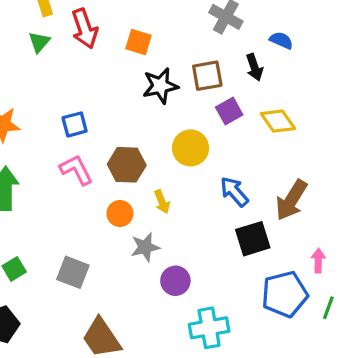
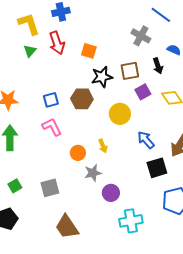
brown hexagon: (127, 165) -> (82, 99), moved
gray square: (73, 272) -> (50, 188), turned -36

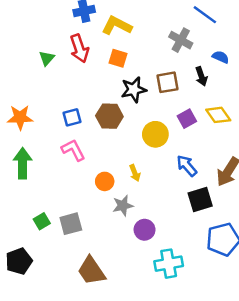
yellow L-shape: (29, 24) -> (117, 26), moved, turned -45
purple square: (143, 92) -> (187, 119), moved
green square: (15, 186) -> (42, 221), moved

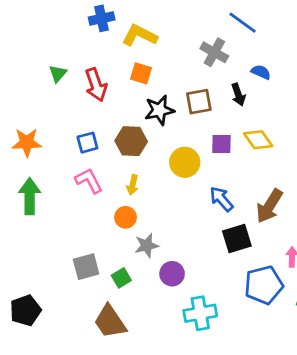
red arrow: (79, 49) -> (96, 85), moved
purple square: (187, 119) -> (221, 144), turned 30
yellow arrow: (135, 173) -> (133, 185), moved, turned 35
green square: (42, 221) -> (121, 278), moved

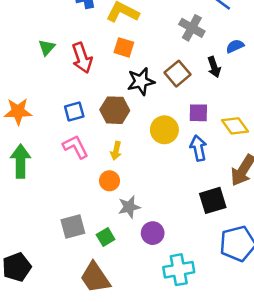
blue semicircle: (261, 72) -> (235, 46), turned -48
brown square: (199, 102) -> (177, 74), turned -30
yellow diamond: (258, 140) -> (235, 126), moved
blue arrow: (221, 199) -> (198, 148), moved, turned 30

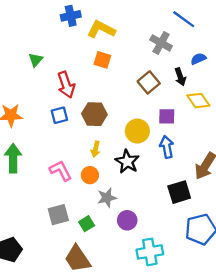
red arrow: (82, 58) -> (66, 85), moved
black star: (141, 81) -> (127, 162), moved, turned -30
yellow diamond: (235, 126) -> (198, 101), moved
pink L-shape: (76, 147) -> (61, 171), moved

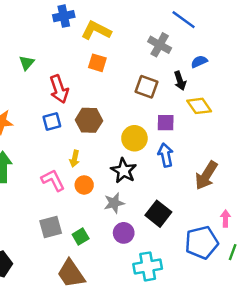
brown square: (149, 82) -> (146, 87), turned -30
yellow arrow: (96, 149) -> (75, 159), moved
black square: (179, 192) -> (158, 214), moved, turned -35
gray star: (107, 198) -> (114, 203), moved

